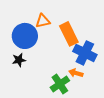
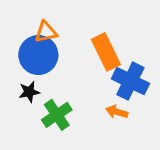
orange triangle: (43, 21) -> (46, 32), moved
green cross: (60, 84) -> (57, 115), moved

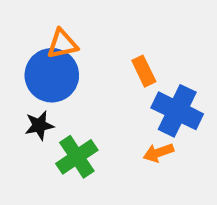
orange rectangle: (106, 52) -> (144, 71), size x0.6
orange arrow: (117, 112) -> (158, 153), turned -35

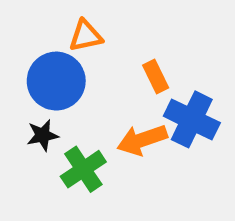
orange triangle: (62, 44) -> (86, 36), moved
orange arrow: (158, 153) -> (142, 140), moved, size x1.5

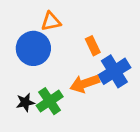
blue cross: (192, 119) -> (114, 71), turned 32
black star: (43, 135) -> (25, 102), moved

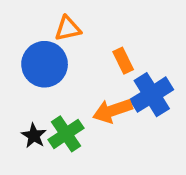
black star: (25, 102) -> (34, 136), turned -30

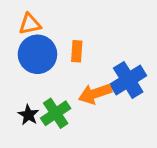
orange triangle: (68, 29) -> (30, 24), moved
orange rectangle: (123, 61) -> (77, 51), moved, turned 30

